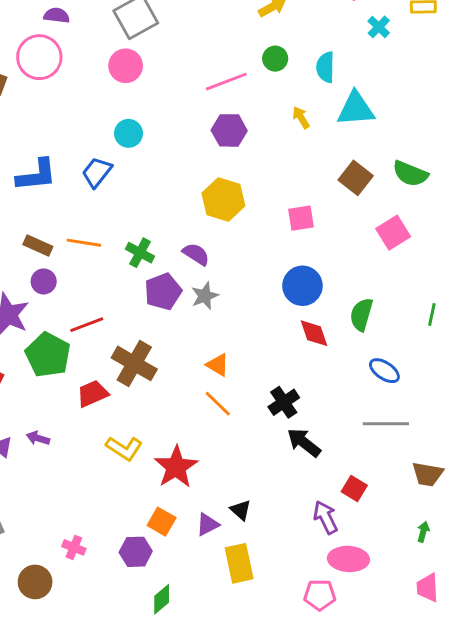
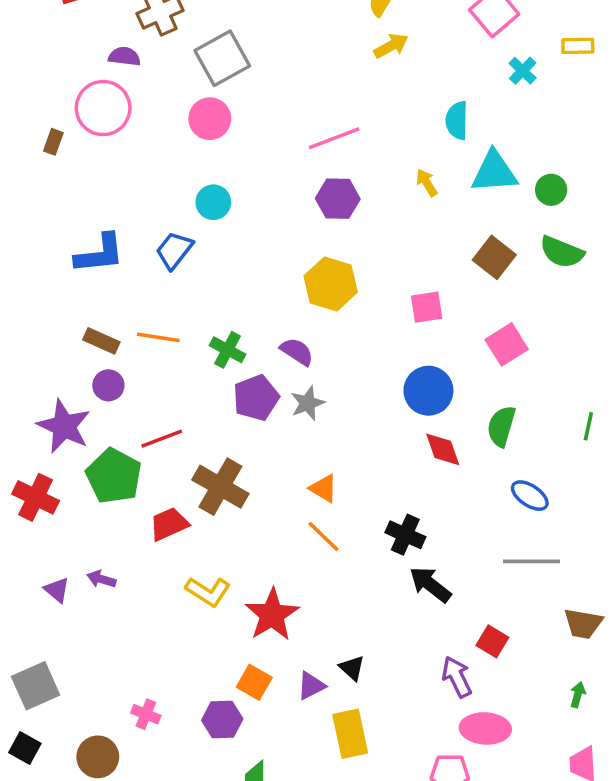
green circle: (275, 59) -> (551, 190), moved
pink square: (393, 233) -> (507, 344), moved
black cross: (284, 402) -> (405, 535), turned -32

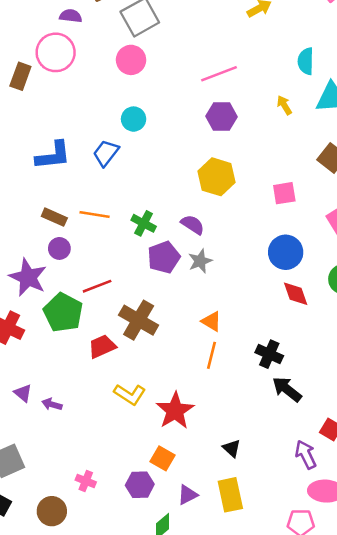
brown rectangle: (53, 142) -> (20, 76), size x1.5
orange line: (324, 536) -> (211, 355), turned 60
purple arrow: (101, 579) -> (52, 404), moved
purple triangle: (311, 686) -> (188, 495), moved

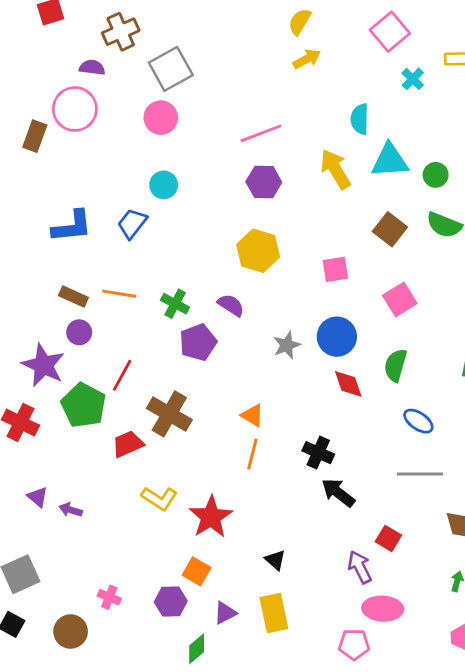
yellow arrow: (284, 105) -> (335, 169), size x1.8
gray star: (200, 261) -> (287, 345), moved
red line: (97, 286) -> (122, 375), turned -40

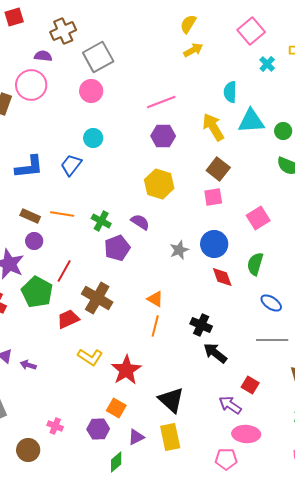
brown square: (390, 229) -> (218, 169), moved
black triangle: (275, 560) -> (171, 400), size x1.8
purple arrow: (360, 567) -> (230, 405), turned -30

